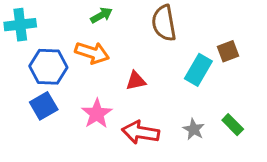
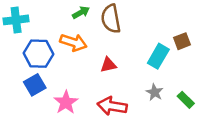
brown semicircle: (164, 23) -> (111, 19), moved
pink star: (97, 114) -> (66, 102), moved
gray star: (194, 129) -> (155, 92), moved

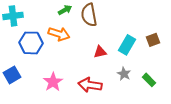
brown square: (182, 41) -> (153, 40), moved
red triangle: (108, 65) -> (100, 52), moved
blue square: (35, 85) -> (12, 75), moved

